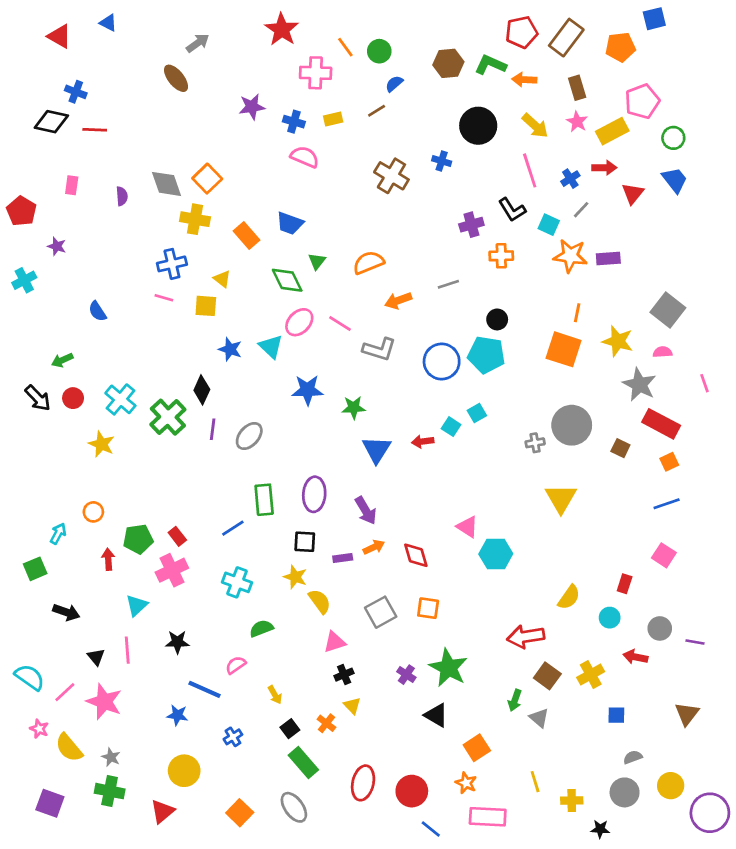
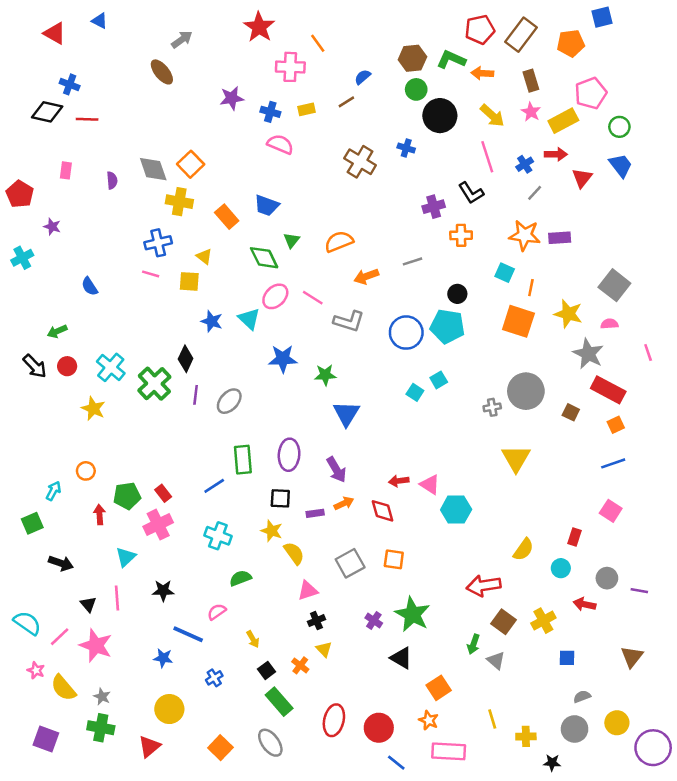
green circle: (379, 51) -> (416, 89), moved
cyan square: (549, 225) -> (505, 273), moved
red arrow: (423, 441) -> (399, 481), moved

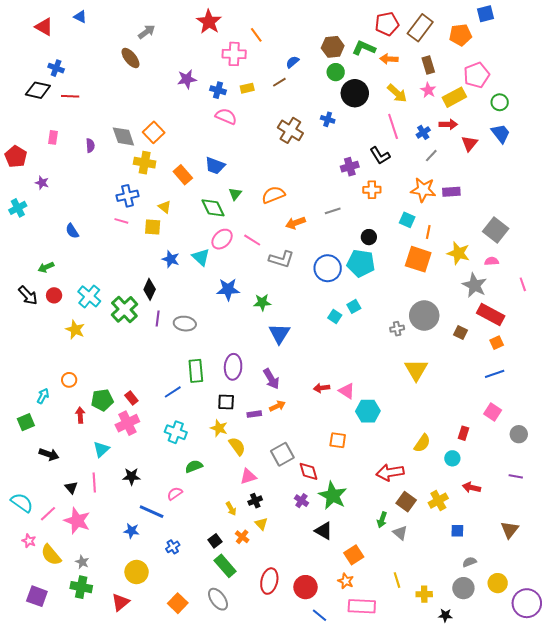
gray ellipse: (229, 401) -> (185, 324), turned 55
red diamond: (383, 511) -> (309, 471), moved
orange square: (394, 559) -> (338, 440), moved
gray circle: (607, 578) -> (519, 434), moved
yellow arrow: (253, 639) -> (231, 509), moved

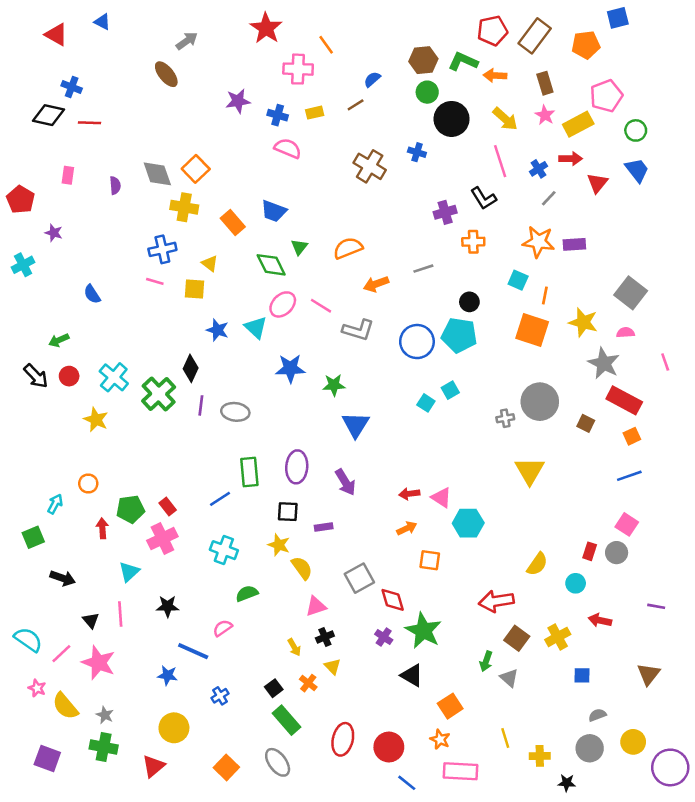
orange arrow: (277, 406) -> (407, 528), moved
gray circle: (519, 434) -> (617, 553), moved

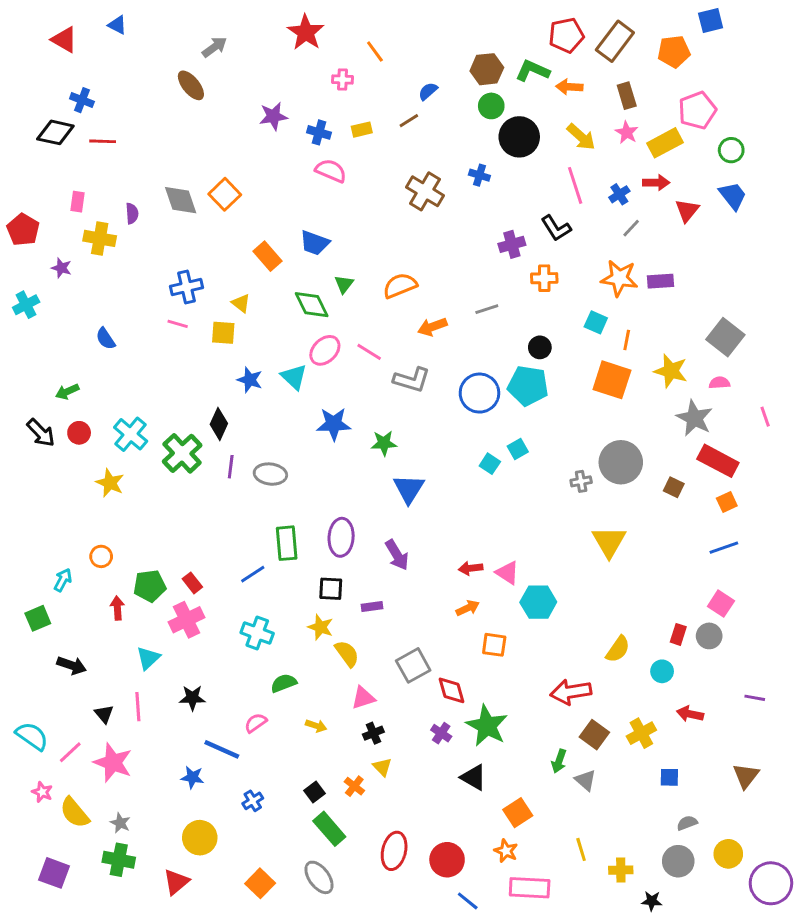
pink cross: (298, 69) -> (343, 79), size x0.6
yellow cross: (184, 207) -> (100, 238), moved
yellow arrow: (294, 647) -> (316, 726), moved, turned -42

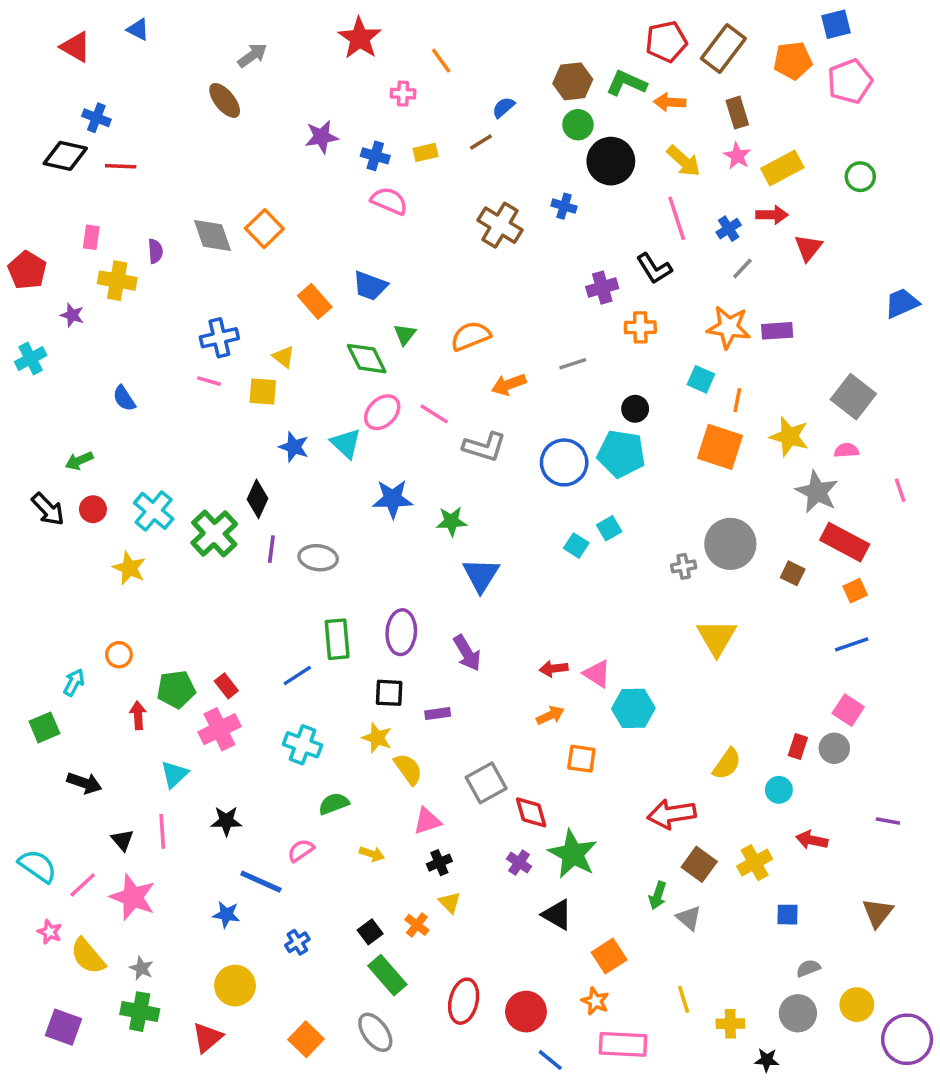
pink pentagon: (697, 110) -> (850, 81), moved
blue trapezoid: (733, 196) -> (902, 303), moved, turned -76

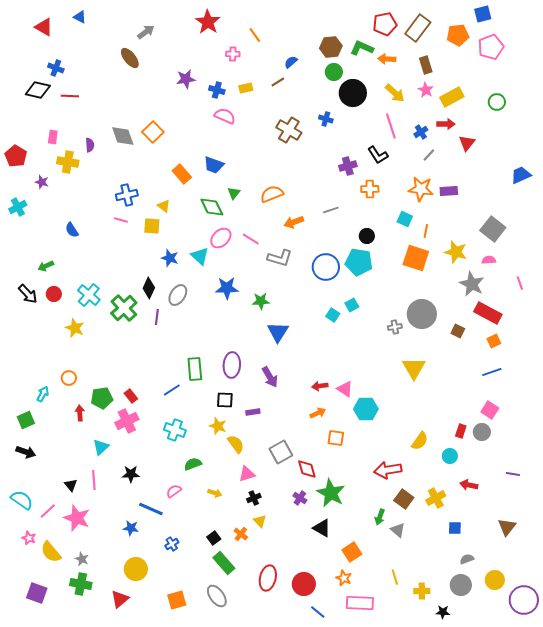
gray ellipse: (318, 558) -> (178, 295), moved, turned -65
black arrow: (84, 783) -> (26, 452), moved
orange square: (306, 1039) -> (177, 600), turned 30

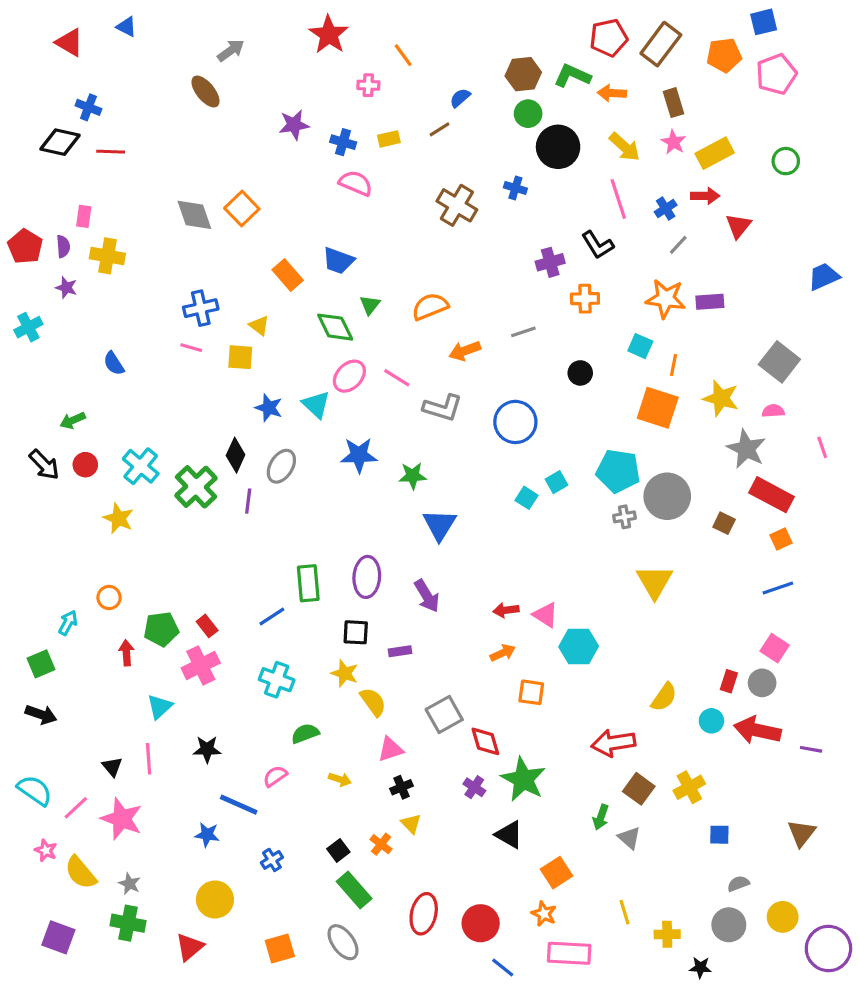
purple semicircle: (90, 145) -> (63, 246), moved
cyan pentagon: (359, 262) -> (618, 471), moved
red arrow: (469, 485) -> (757, 730), moved, size x1.6

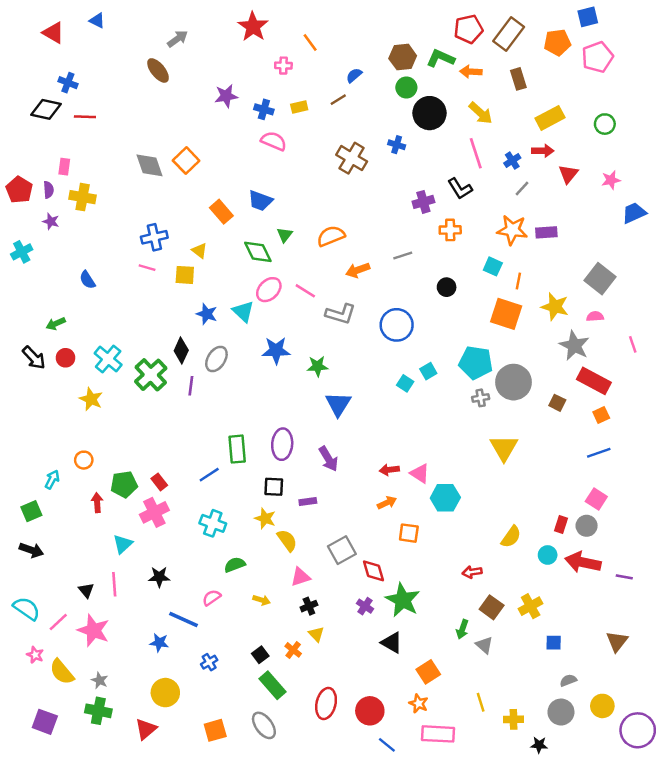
pink star: (674, 142) -> (611, 180), moved, turned 30
red arrow: (613, 743) -> (472, 572), size x0.6

